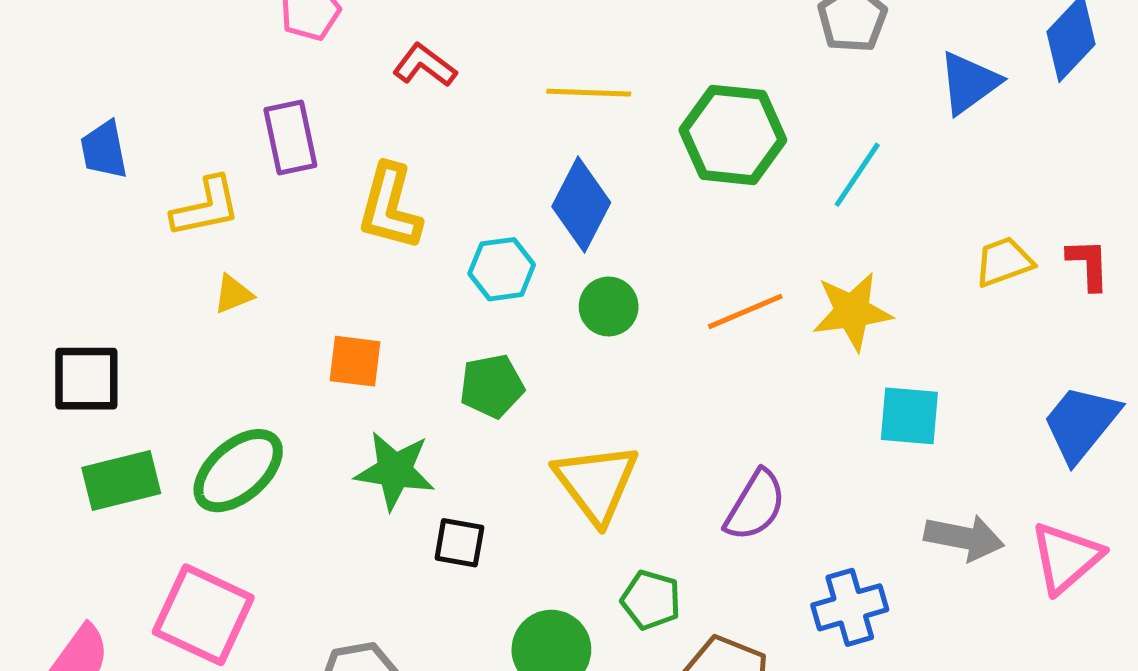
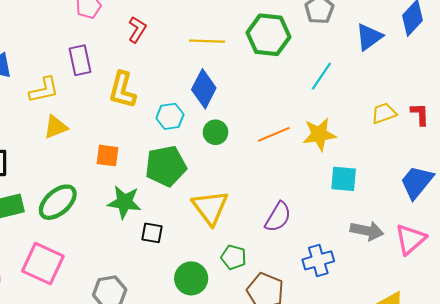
red L-shape: (425, 65) -> (137, 30), turned 85
green hexagon: (733, 135) -> (268, 35), moved
yellow triangle: (233, 294) -> (56, 127), size x1.4
green pentagon: (492, 386) -> (166, 166), size x1.5

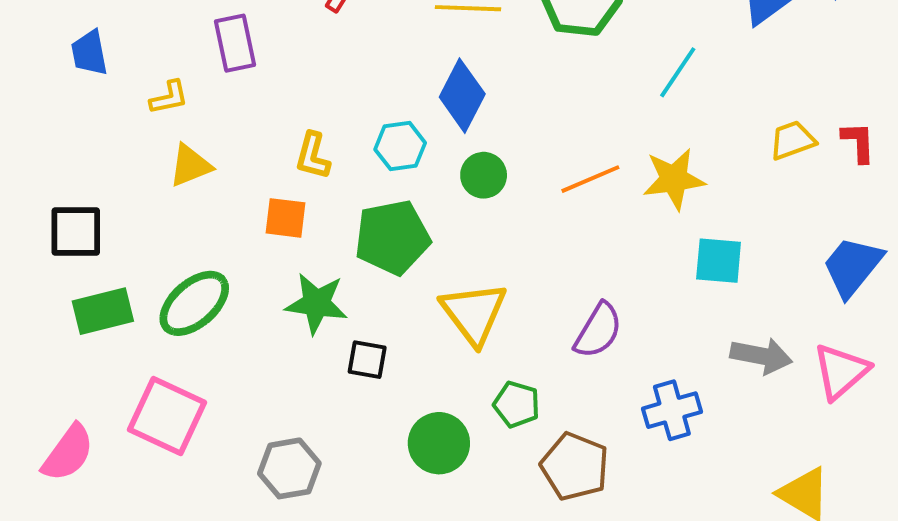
yellow L-shape: (44, 90) -> (169, 98), size x0.7
yellow L-shape: (122, 90) -> (313, 156), moved, size x0.7

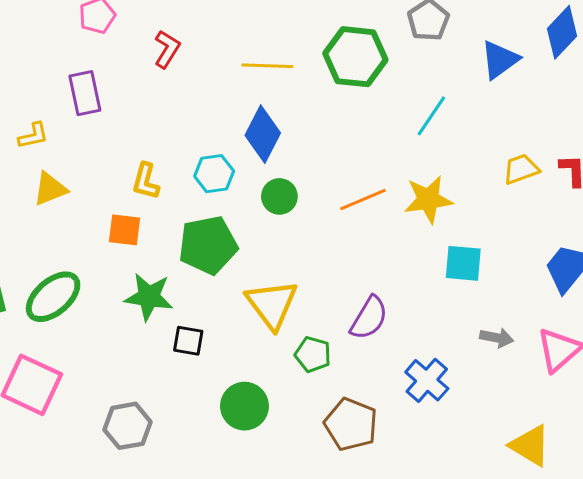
gray arrow: (761, 356) -> (497, 338), size x0.7
green pentagon: (517, 404) -> (313, 354), moved
blue cross: (672, 410) -> (427, 380), turned -33

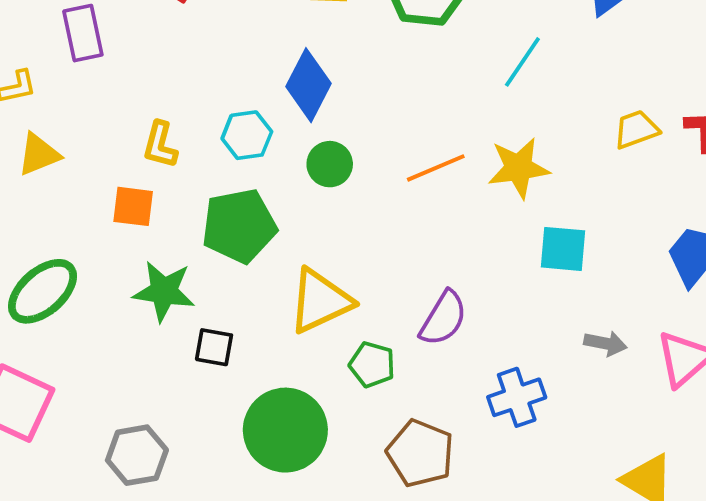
yellow triangle: (272, 304) -> (320, 301), turned 42
blue cross: (427, 380) -> (517, 397), turned 30
green circle: (244, 406) -> (285, 430), size x1.4

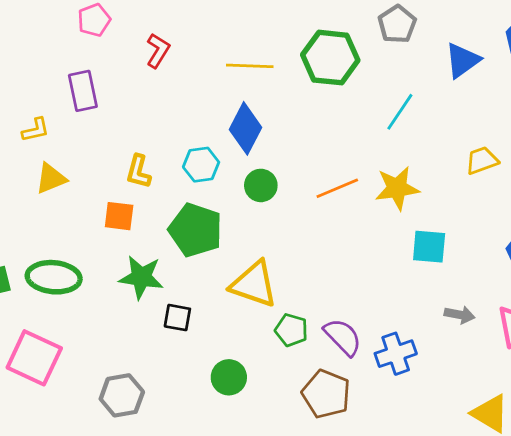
green pentagon: (239, 226) -> (195, 230), turned 30
green ellipse: (42, 291) -> (54, 277), turned 46
yellow triangle: (320, 301) -> (254, 284), turned 44
purple semicircle: (443, 318) -> (343, 337), moved, turned -75
green circle: (285, 430) -> (229, 377), size x0.6

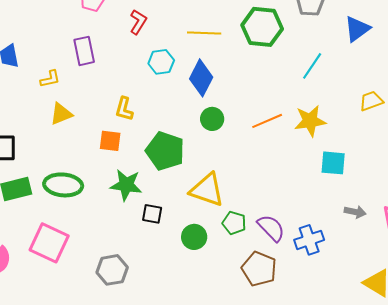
cyan hexagon: (201, 165) -> (161, 62), moved
green circle: (229, 377) -> (194, 237), moved

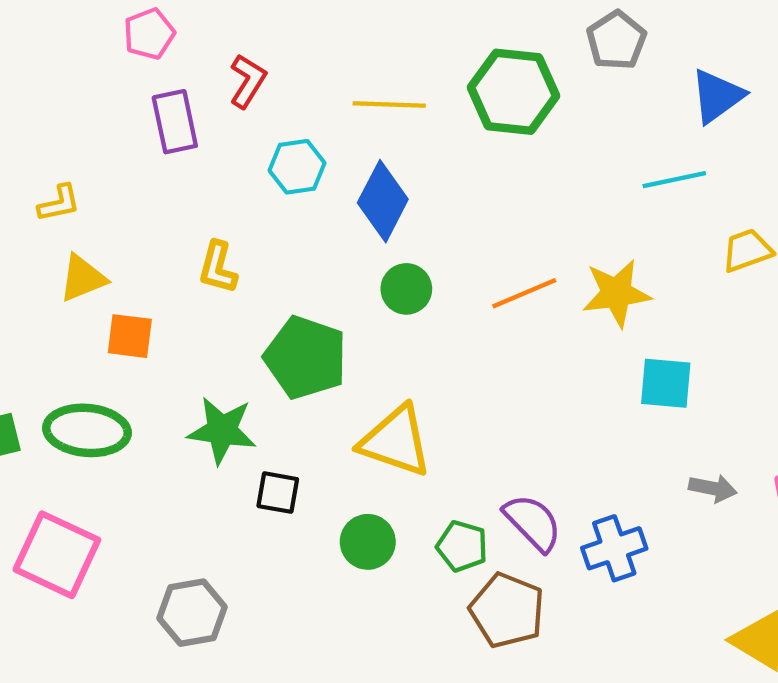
purple rectangle: (84, 51) -> (175, 122), moved
cyan line: (312, 66) -> (674, 180), moved, turned 44
orange square: (110, 141) -> (130, 336), moved
green pentagon: (234, 223) -> (462, 546), moved

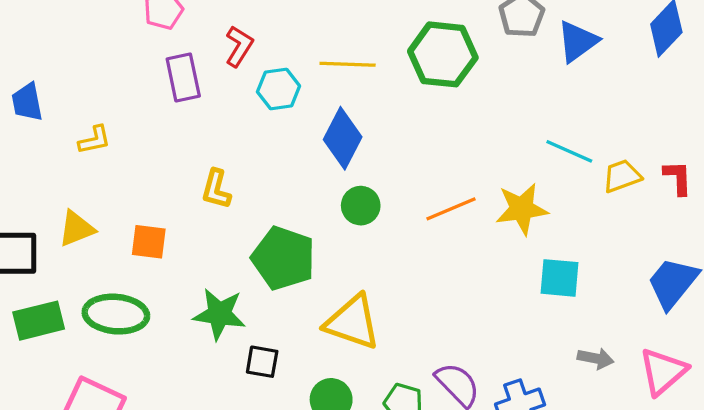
blue triangle: (717, 96) -> (578, 41), moved
cyan hexagon: (297, 167) -> (279, 89), moved
cyan line: (674, 180) -> (569, 151), moved, turned 36
yellow triangle: (83, 278) -> (76, 229), moved

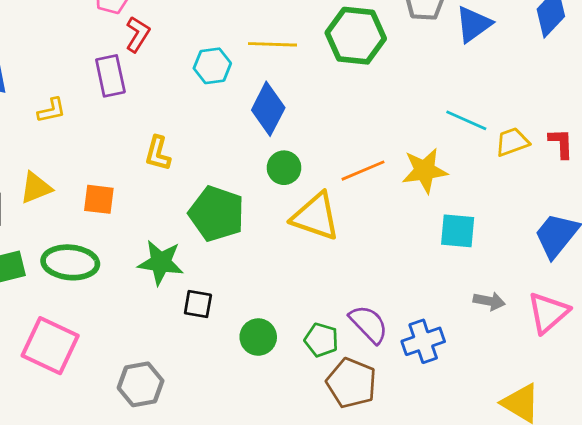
red L-shape: (239, 46) -> (138, 34), moved
purple rectangle: (183, 77) -> (110, 76), moved
yellow triangle: (352, 322) -> (316, 216), moved

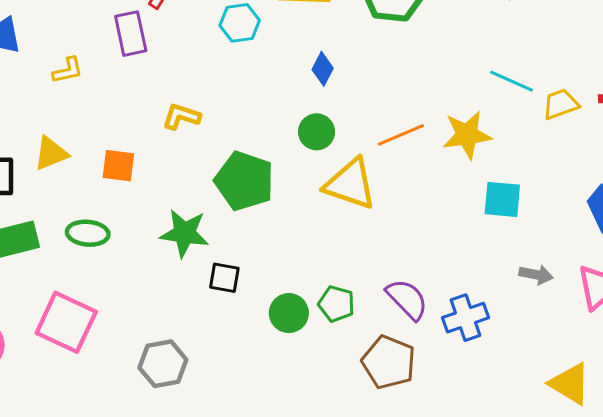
blue diamond: (268, 109) -> (323, 69), moved, size x0.6
yellow L-shape: (158, 153) -> (181, 116), turned 93
green ellipse: (70, 262) -> (88, 233), size x0.7
green pentagon: (321, 340) -> (336, 304), moved

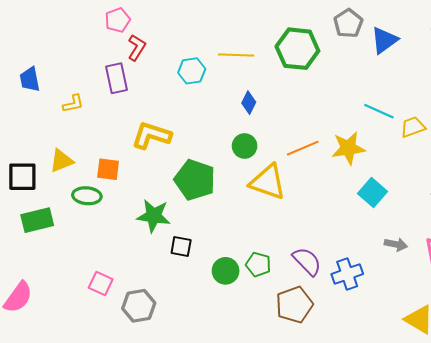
yellow L-shape: (181, 116) -> (151, 135), size x1.5
cyan square: (502, 199) -> (373, 193), turned 36
green ellipse: (88, 233) -> (87, 196), moved
pink square: (66, 322) -> (101, 284), moved, size x0.6
brown pentagon: (389, 362) -> (294, 305), turned 30

